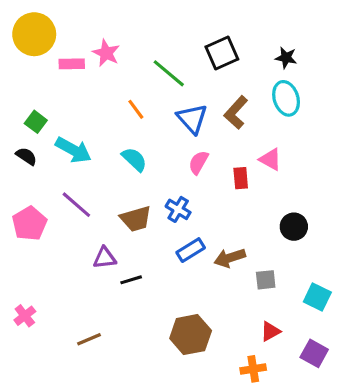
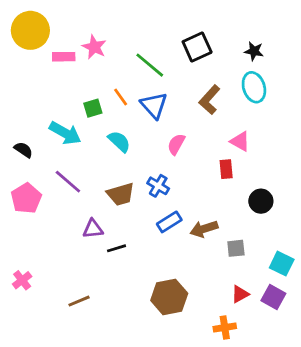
blue triangle: (192, 119) -> (154, 105), moved
green square: (36, 122) -> (93, 108), moved, turned 36
black semicircle: (26, 156) -> (23, 150), moved
red rectangle: (241, 178) -> (226, 169), moved
purple square: (314, 353) -> (273, 297), moved

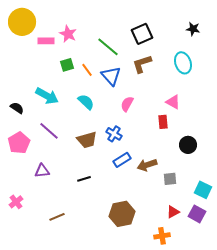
black star: (254, 51) -> (193, 29), moved
brown L-shape: (210, 100) -> (142, 64), moved, turned 30
green square: (93, 108) -> (67, 65), moved
purple triangle: (93, 229) -> (42, 171), moved

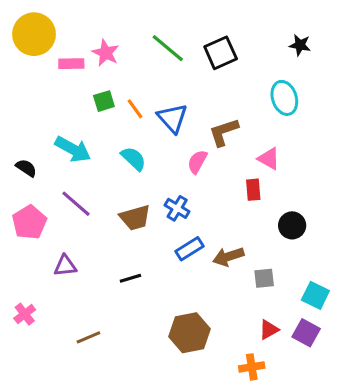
green line: (108, 47) -> (168, 48), moved
brown L-shape: (142, 64) -> (224, 132), moved

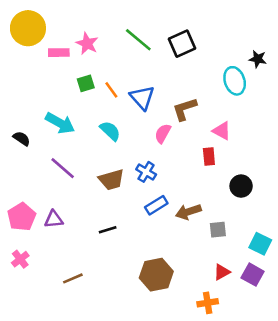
black star: (300, 45) -> (258, 59), moved
pink pentagon: (29, 222) -> (22, 217), moved

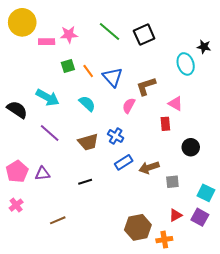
pink star: (87, 44) -> (69, 35), turned -30
black semicircle: (22, 139) -> (17, 110), size x1.5
brown hexagon: (156, 275) -> (138, 227), moved

